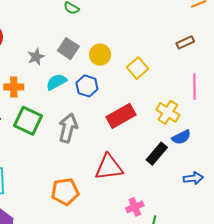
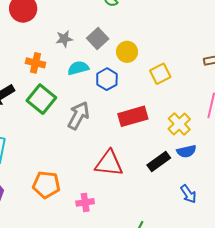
blue arrow: (193, 178) -> (188, 194), turned 48
orange pentagon: (65, 192) -> (46, 185), moved
pink cross: (135, 207) -> (85, 202), moved

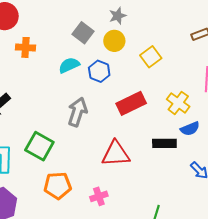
gray star: (64, 39) -> (118, 16), moved
orange cross: (35, 63) -> (26, 47), moved
green square: (41, 99) -> (39, 146), moved
black rectangle: (159, 161) -> (164, 143), turned 45

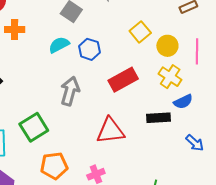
yellow circle: (114, 41) -> (167, 46), moved
green square: (39, 146) -> (34, 127), turned 32

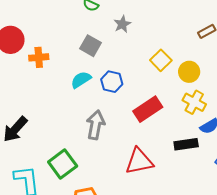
orange cross: (15, 29) -> (39, 57), moved

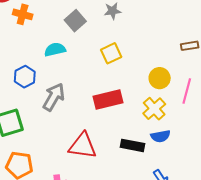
yellow square: (161, 60) -> (111, 53), moved
blue hexagon: (112, 82) -> (25, 77), moved

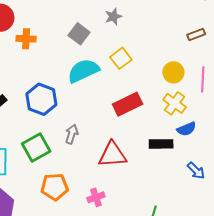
cyan semicircle: (55, 50) -> (83, 71), moved, size x1.5
blue hexagon: (25, 77) -> (41, 99), size x1.4
gray arrow: (54, 97) -> (72, 134), moved, size x0.7

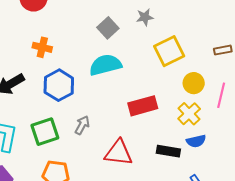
orange cross: (26, 39) -> (42, 47), moved
yellow square: (121, 58) -> (169, 51), moved, size x1.4

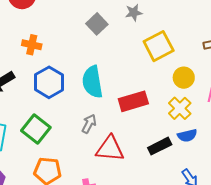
cyan semicircle: (105, 65) -> (92, 82), moved, turned -84
gray arrow: (82, 125) -> (89, 124), moved
green square: (45, 132) -> (36, 129), turned -32
black rectangle: (168, 151) -> (160, 146), turned -35

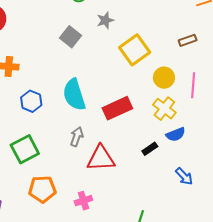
blue hexagon: (49, 82) -> (31, 101), size x0.7
green square: (36, 129) -> (25, 149), turned 32
black rectangle: (160, 146) -> (150, 149), size x0.7

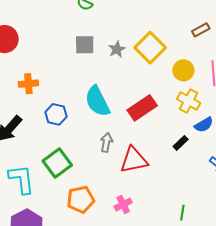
gray star: (105, 20) -> (117, 49), moved
gray square: (70, 37) -> (85, 45), turned -30

